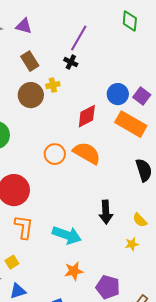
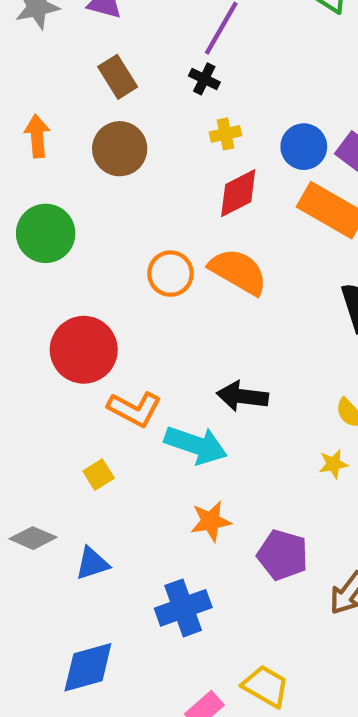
yellow cross: (53, 85) -> (225, 134), moved
black arrow: (106, 212) -> (242, 396), moved, turned 100
orange L-shape: (24, 227) -> (135, 409), moved, turned 110
yellow square: (12, 262) -> (99, 475), moved

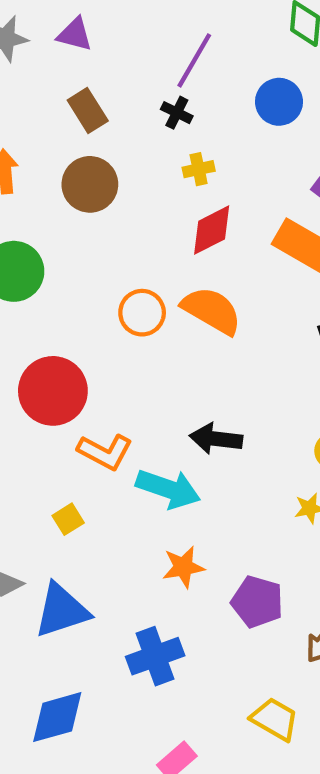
blue circle: (304, 147) -> (279, 102), moved
blue triangle: (92, 563) -> (62, 610), size x1.6
yellow trapezoid: (266, 686) -> (275, 719), moved

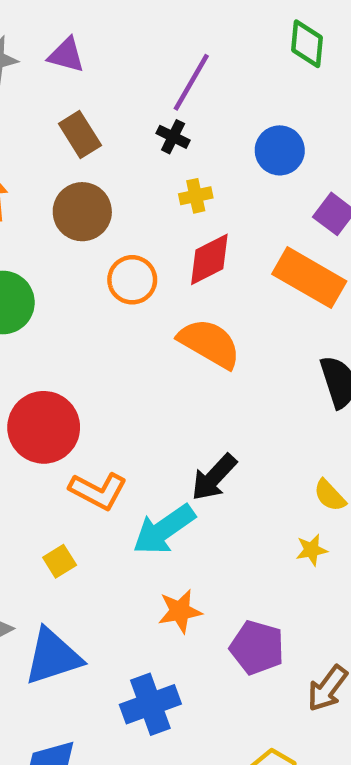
blue circle: (279, 102) -> (280, 150), moved
orange circle: (142, 313) -> (132, 280), moved
black arrow: (216, 439) -> (214, 477), turned -54
cyan arrow: (168, 489) -> (164, 529), turned 126

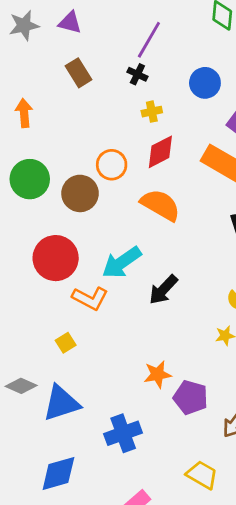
brown circle: (82, 212) -> (80, 193), moved
cyan arrow: (164, 529) -> (122, 262), moved
orange star: (180, 611) -> (158, 374), moved

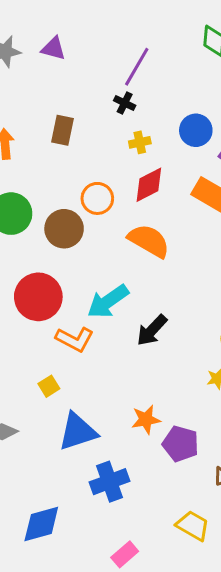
brown rectangle: (79, 73) -> (63, 130), moved, turned 44
blue circle: (205, 83) -> (196, 130), moved
blue triangle: (61, 403) -> (78, 432), moved

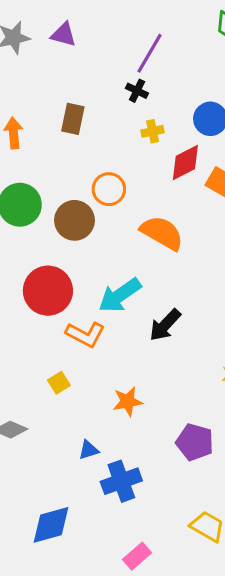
red diamond: (149, 185) -> (185, 163), moved
orange star: (146, 420) -> (128, 402), moved
blue triangle: (78, 432) -> (89, 450), moved, size x0.5

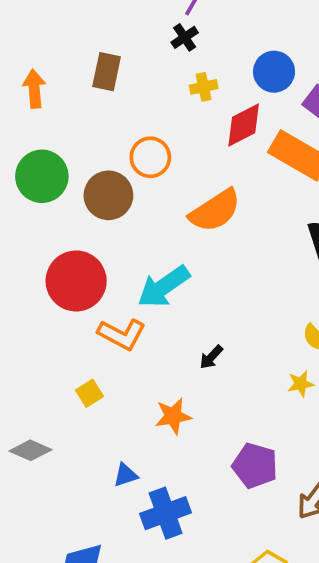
black cross: (137, 91) -> (185, 37), turned 30
orange semicircle: (162, 233) -> (215, 211), turned 117
black arrow: (165, 325) -> (211, 357), moved, size x0.6

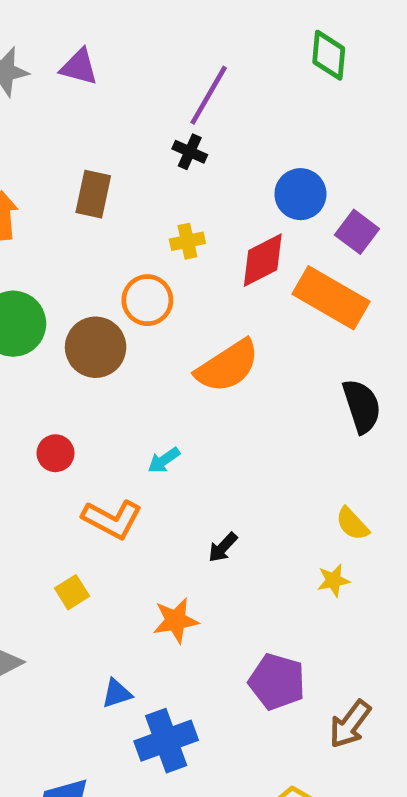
black cross: (185, 37) -> (190, 152), turned -32
yellow cross: (204, 87) -> (187, 241), moved
red circle: (76, 281) -> (56, 453), size x0.5
cyan arrow: (164, 287) -> (164, 460), size x0.5

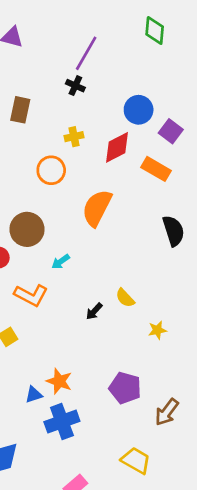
orange rectangle: (331, 298) -> (156, 169), size x0.7
brown circle: (96, 347) -> (27, 229), moved
orange semicircle: (227, 366) -> (97, 208), turned 150
yellow semicircle: (352, 524) -> (125, 298), moved
orange star: (176, 620) -> (59, 381), moved, turned 30

